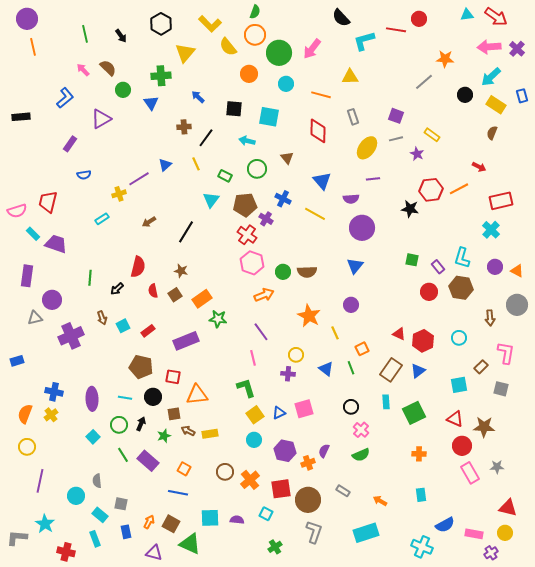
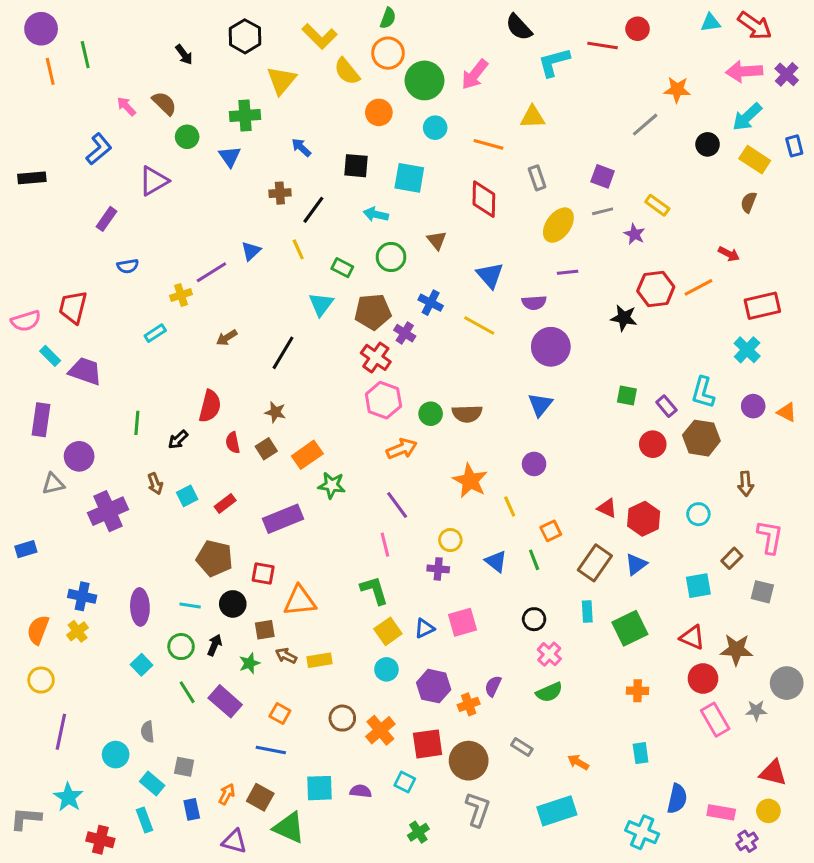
green line: (85, 34) -> (85, 55), moved
gray circle: (517, 305) -> (787, 683), moved
blue semicircle: (445, 525) -> (677, 799), turned -48

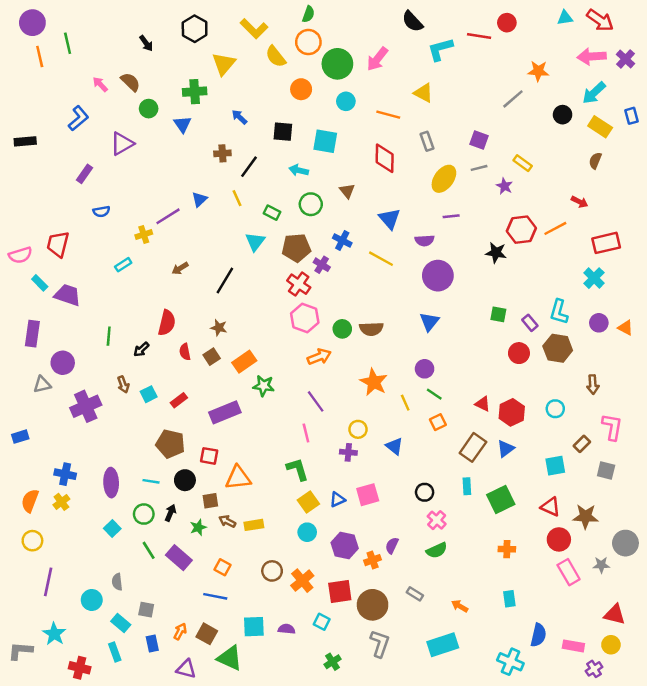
yellow triangle: (533, 117) -> (423, 93), turned 30
green line: (534, 560) -> (434, 394), moved, turned -35

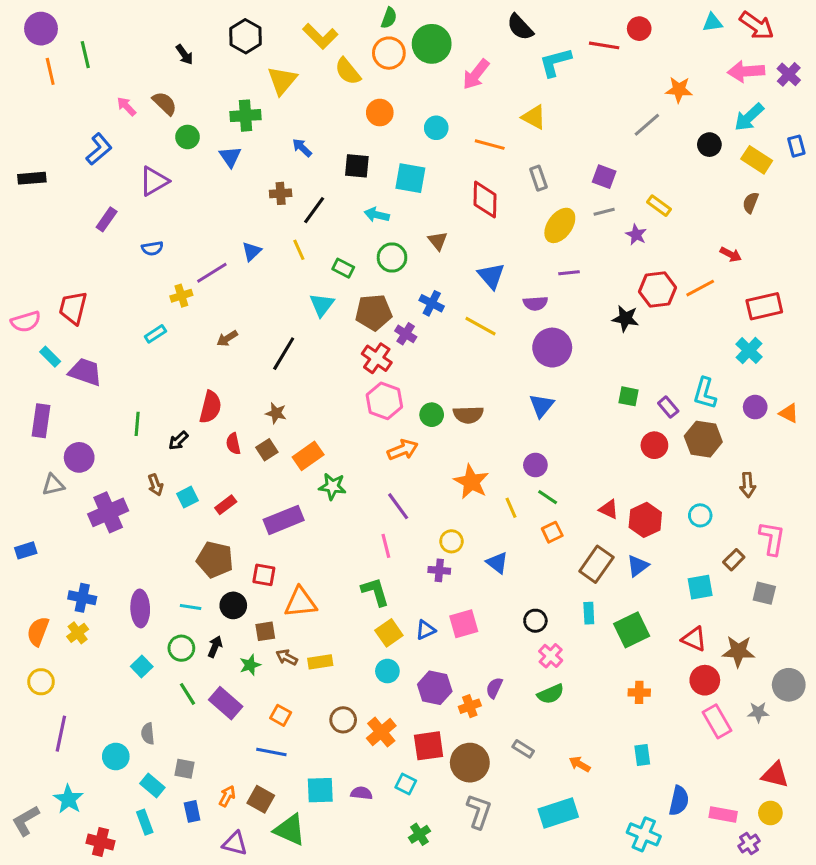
green circle: (337, 64) -> (432, 44), moved
blue semicircle: (101, 211) -> (152, 248), moved
gray L-shape: (20, 651) -> (26, 821), turned -35

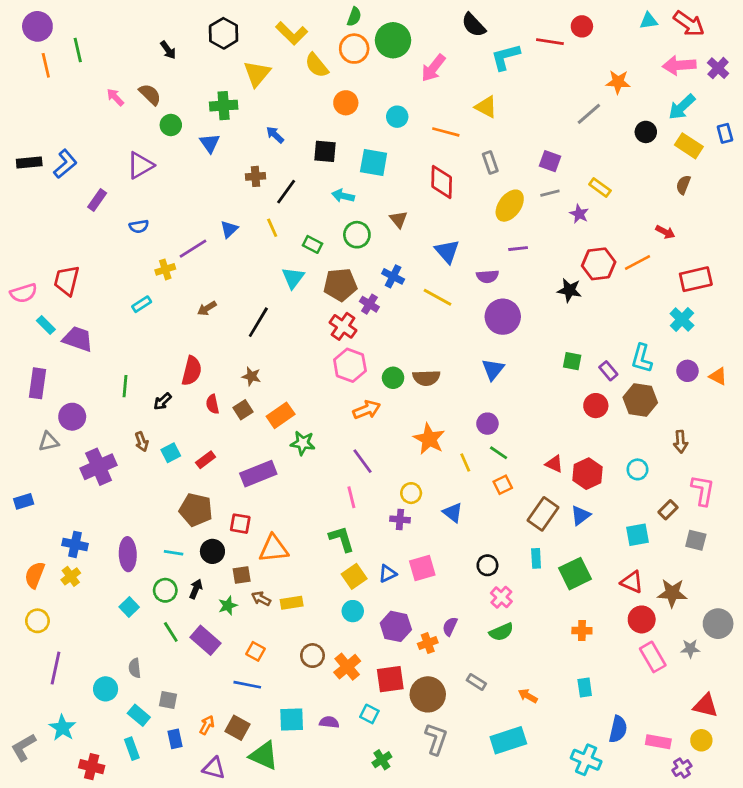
blue L-shape: (99, 149) -> (65, 164), moved

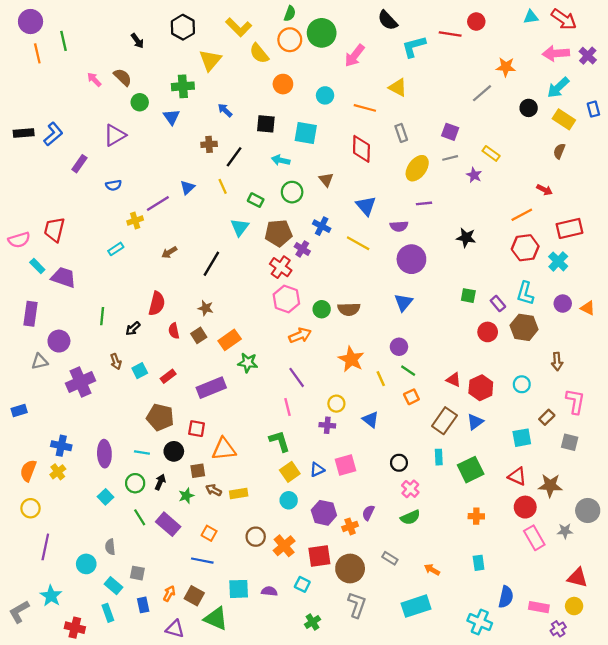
red hexagon: (599, 264) -> (525, 248), moved

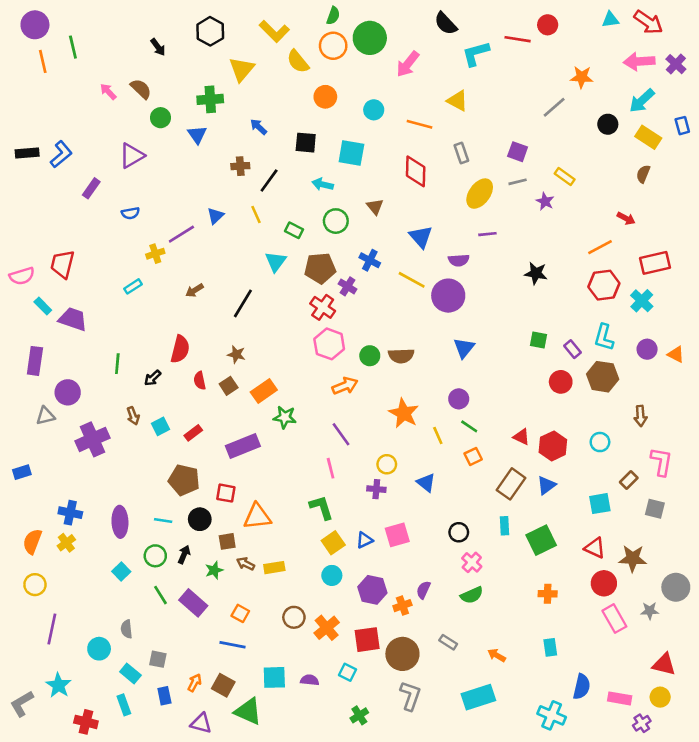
purple circle: (411, 259) -> (448, 296), moved

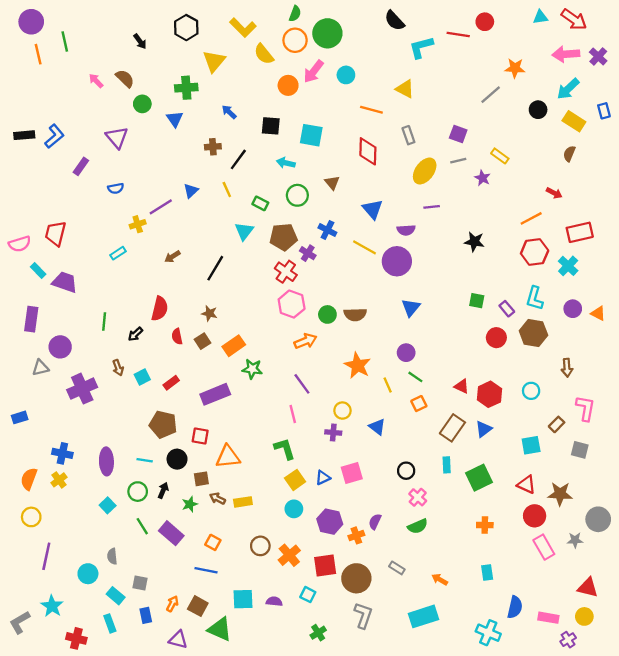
pink arrow: (408, 64) -> (314, 71), moved
cyan circle: (374, 110) -> (346, 75), moved
purple triangle: (132, 156) -> (117, 137), turned -40

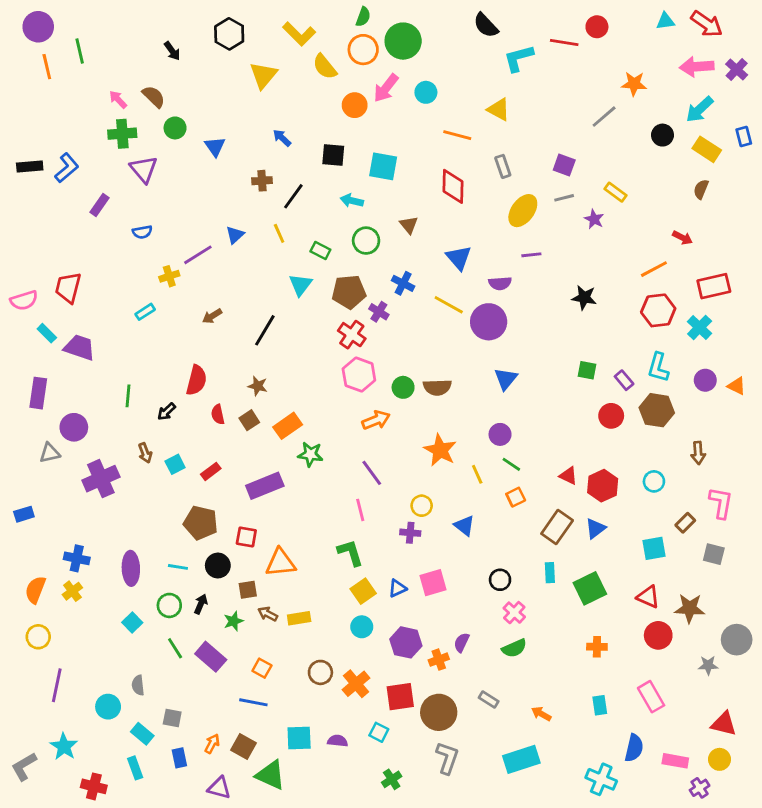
green cross: (186, 88) -> (122, 134), moved
pink rectangle: (544, 547) -> (651, 697), moved

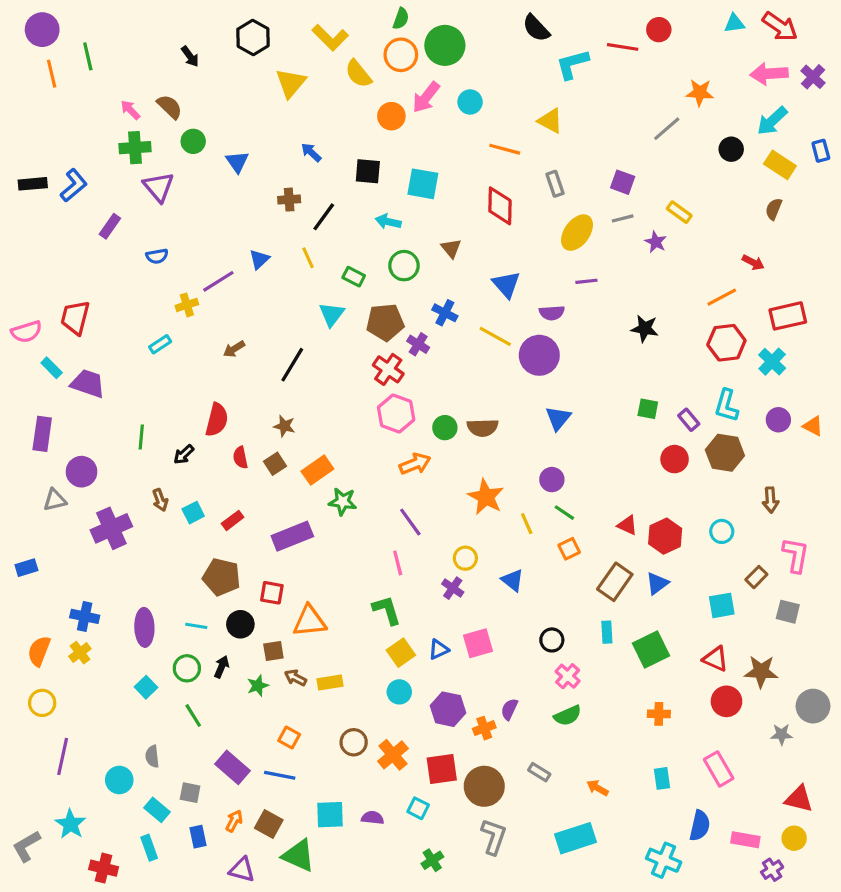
purple cross: (410, 533) -> (453, 588), turned 30
purple rectangle: (211, 657) -> (233, 767), moved

